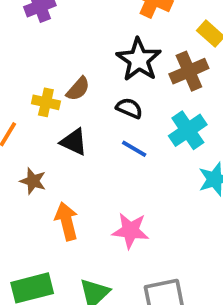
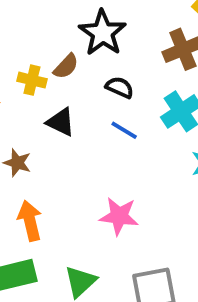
black star: (139, 60) -> (103, 33), moved
orange arrow: (67, 221) -> (30, 221), moved

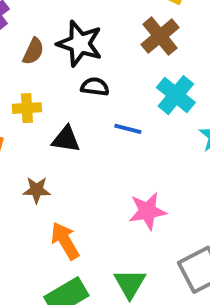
brown semicircle: (66, 66) -> (33, 51), moved
black semicircle: (120, 87) -> (95, 87), moved

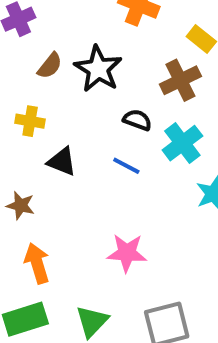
black semicircle: (95, 87) -> (137, 120), moved

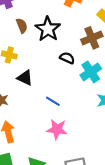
brown semicircle: (50, 66) -> (22, 26), turned -64
blue line: (126, 166) -> (53, 101), moved

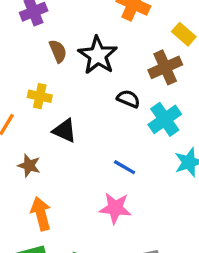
blue line: (53, 101) -> (125, 167), moved

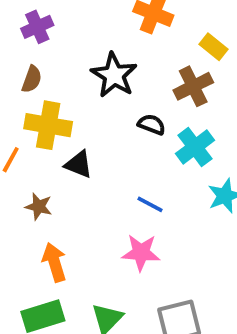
brown semicircle: (58, 51) -> (32, 79), moved, turned 45
yellow cross: (40, 96) -> (48, 125), size x1.6

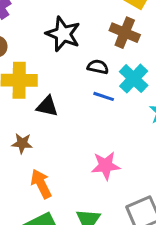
brown cross: (193, 86) -> (125, 33), turned -32
blue line: (150, 204) -> (104, 96), moved

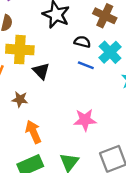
black triangle: (47, 106) -> (41, 71), turned 30

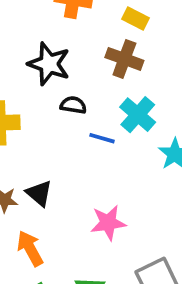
black semicircle: (82, 42) -> (73, 105), moved
black triangle: (41, 71) -> (39, 193), moved

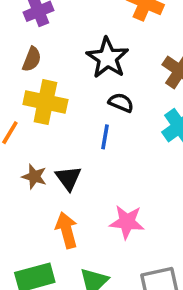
blue line: (102, 138) -> (105, 137), moved, turned 70
orange arrow: (30, 248) -> (67, 230), moved

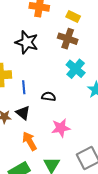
black semicircle: (121, 103) -> (49, 96), moved
blue line: (105, 137) -> (24, 87), moved

